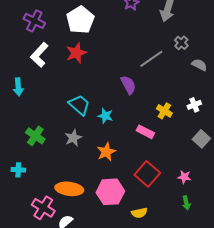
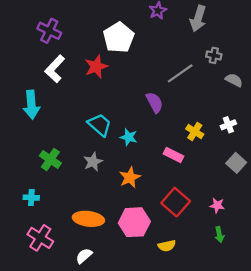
white pentagon: (80, 20) -> (119, 38), moved
gray cross: (181, 43) -> (214, 55), turned -32
cyan arrow: (18, 87) -> (31, 105), size x1.4
pink cross: (43, 208) -> (40, 238), moved

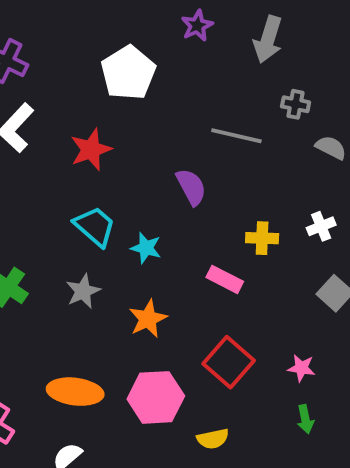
red star: (96, 67) -> (91, 150), moved
gray line: (180, 73) -> (236, 136), turned 48
yellow cross: (195, 132) -> (262, 238), turned -30

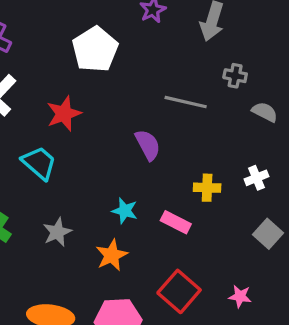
cyan trapezoid: (95, 226) -> (39, 163), moved
cyan star: (146, 248) -> (125, 211), moved

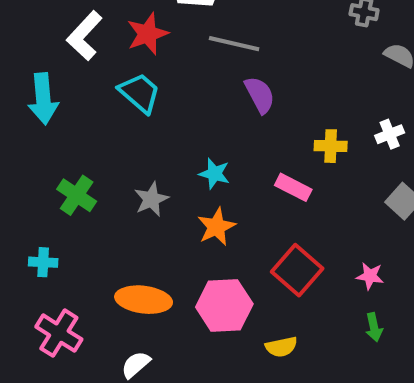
gray line: (186, 102) -> (234, 44), moved
red star: (64, 114) -> (147, 34), moved
cyan trapezoid: (39, 163) -> (140, 93), moved
cyan star: (125, 211) -> (214, 174), moved

